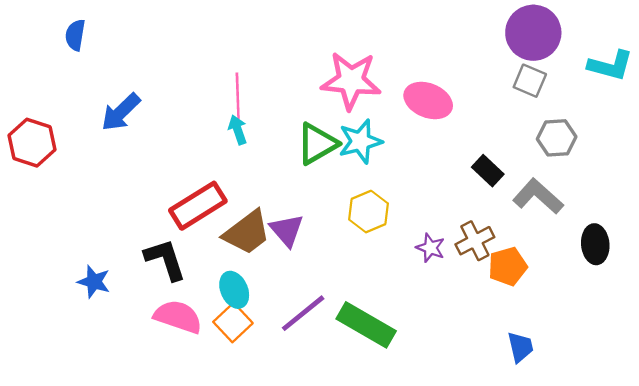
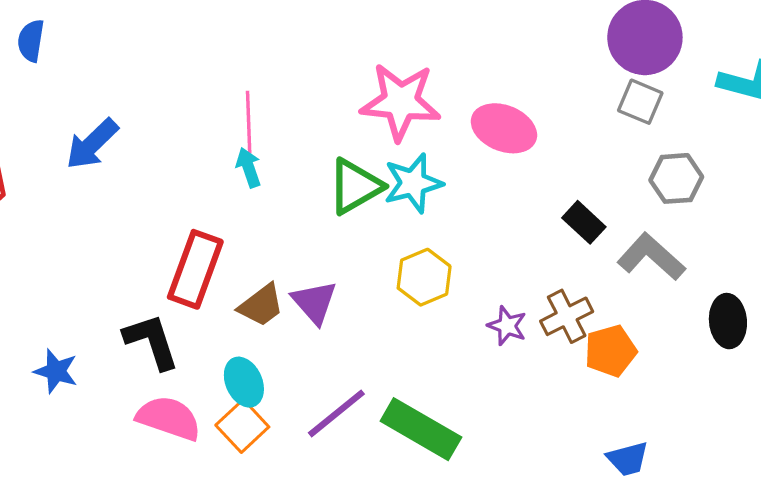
red rectangle: (198, 206) -> (195, 269), turned -38
brown trapezoid: (247, 233) -> (261, 305), size x0.7
blue trapezoid: (520, 347) -> (628, 459), turned 88

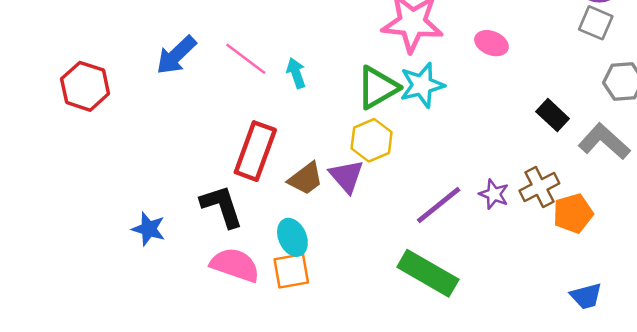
pink line: (249, 122) -> (246, 59), moved, turned -51
pink ellipse: (504, 128) -> (491, 43), size x0.7
yellow hexagon: (424, 277) -> (372, 140), moved
purple line: (336, 413) -> (439, 205), moved
orange square: (242, 426) -> (291, 271), turned 33

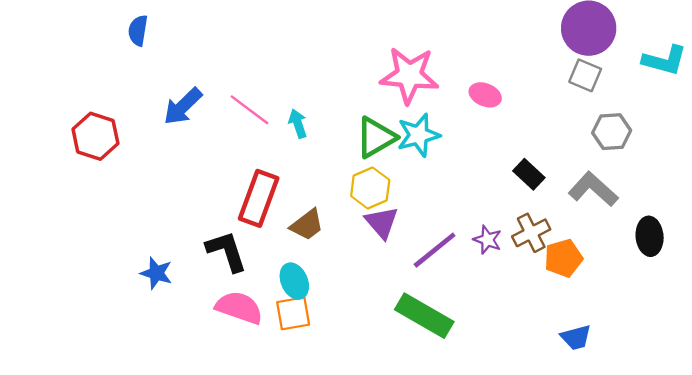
black rectangle: (553, 115) -> (529, 174), moved
purple triangle: (346, 176) -> (382, 222), moved

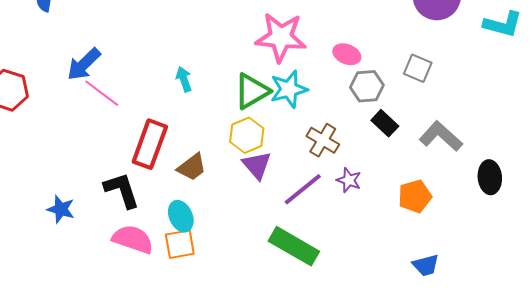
gray square: (585, 75) -> (418, 68), moved
pink line: (249, 110) -> (102, 93), moved
gray hexagon: (612, 132) -> (367, 86), moved
brown cross: (531, 233) -> (323, 140), moved, turned -32

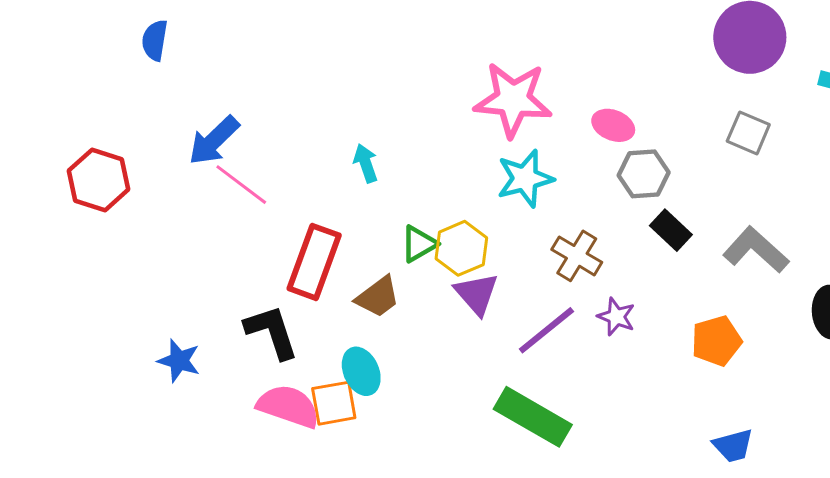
gray square: (418, 68) -> (748, 133), moved
green triangle: (252, 91) -> (419, 244), moved, size x0.7
orange square: (180, 244) -> (334, 403), moved

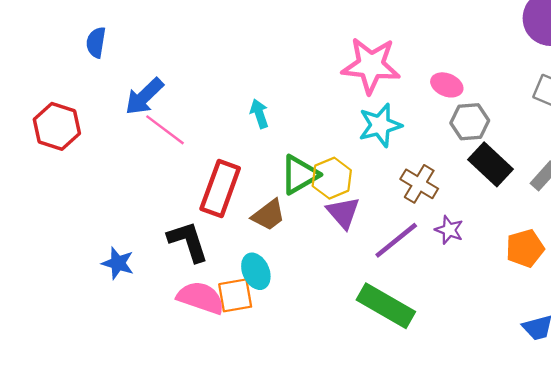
blue semicircle: (155, 40) -> (96, 42), moved
black rectangle: (671, 230) -> (491, 164), size x1.4
green triangle: (419, 244) -> (300, 175), size x1.4

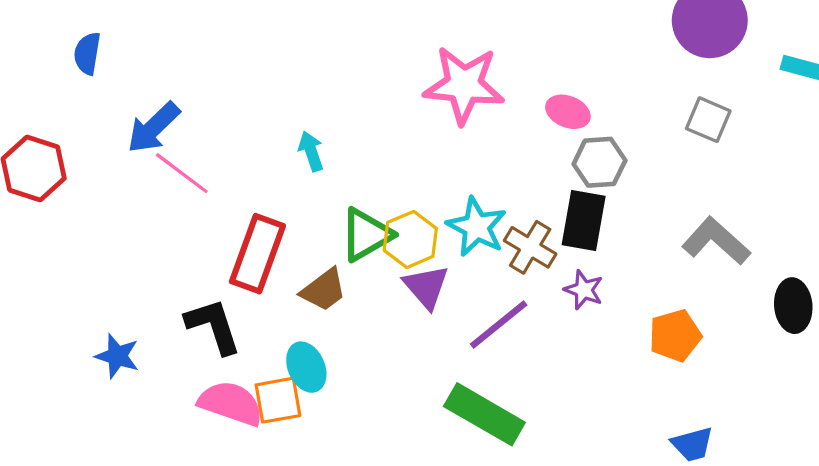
cyan star: (380, 125) -> (477, 227), moved, turned -30
black rectangle: (491, 164) -> (584, 221), moved, turned 57
purple star: (449, 230) -> (584, 290), moved

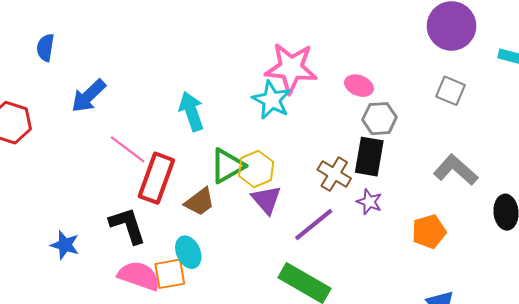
cyan arrow: (311, 151) -> (191, 111), size x1.5
pink line: (182, 173) -> (128, 149), moved
cyan star: (477, 227) -> (272, 100), moved

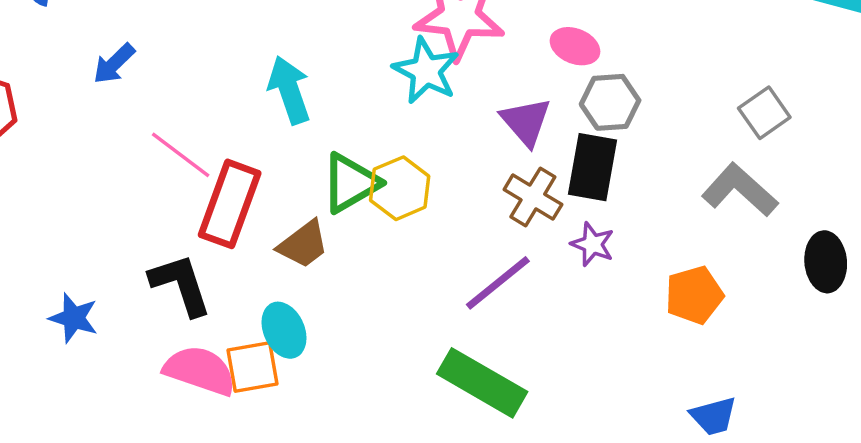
gray square: (450, 91) -> (764, 113), moved, turned 32
blue arrow: (89, 96) -> (114, 64), size x0.7
purple triangle: (266, 200) -> (526, 122), moved

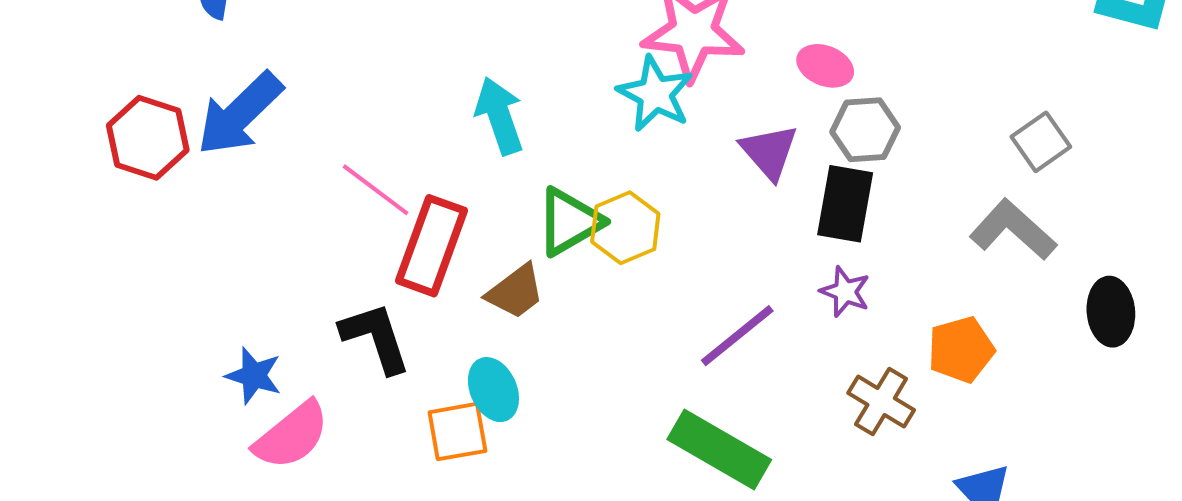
blue arrow: (114, 64) -> (240, 114), moved, size x1.8
brown cross: (533, 197) -> (881, 402), moved
pink semicircle: (200, 371) -> (292, 436), moved, turned 122

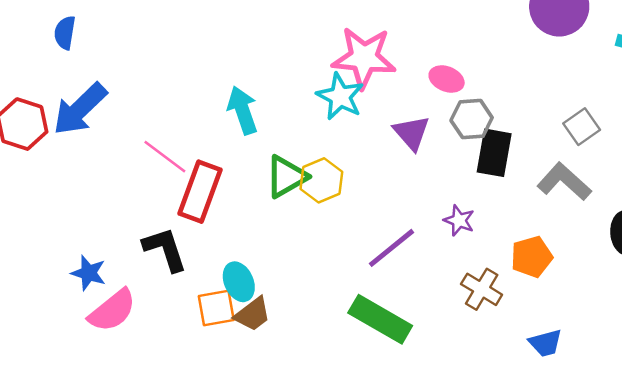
black rectangle: (845, 204) -> (494, 153), moved
brown trapezoid: (515, 292) -> (253, 314), moved

